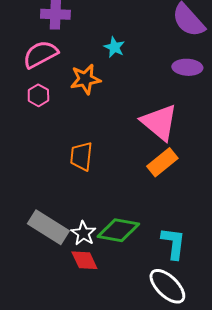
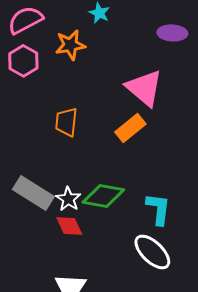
pink hexagon: (38, 95) -> (23, 61), size x1.4
orange rectangle: (162, 162) -> (130, 128), moved

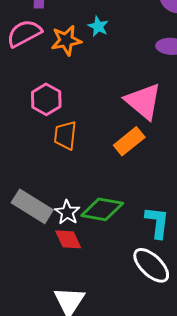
orange star: (70, 45) -> (66, 40), moved
pink hexagon: (23, 61) -> (46, 99), moved

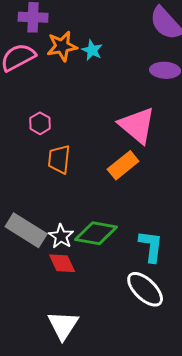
orange star: (66, 40) -> (62, 46), moved
pink hexagon: (46, 99) -> (40, 123), size x0.7

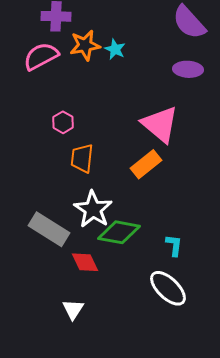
white star: (61, 236) -> (93, 209), moved, size x1.5
cyan L-shape: (151, 246) -> (174, 245), size x0.7
white triangle: (63, 325) -> (73, 309), moved, size x0.7

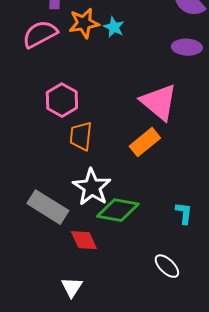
pink hexagon: (63, 122) -> (62, 100), size x1.5
cyan L-shape: (174, 245) -> (184, 213), moved
white ellipse: (168, 288) -> (167, 266), size x0.7

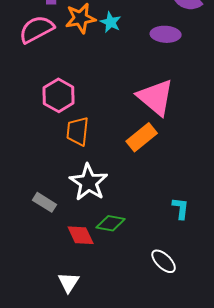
purple ellipse: (187, 47) -> (166, 34), moved
gray rectangle: (48, 207) -> (45, 202), size x0.6
green diamond: (118, 210) -> (111, 223), moved, size x0.7

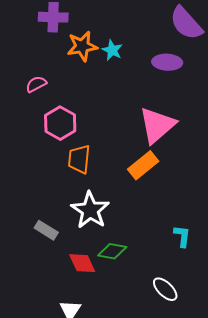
pink semicircle: (37, 29) -> (36, 84), moved, size x0.6
pink triangle: (156, 97) -> (157, 125), turned 39

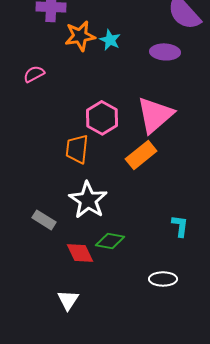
pink hexagon: (60, 123) -> (102, 118), moved
white ellipse: (165, 289) -> (163, 279), turned -44

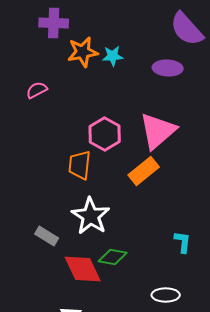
cyan star: (110, 40) -> (113, 56), turned -30
red diamond: (80, 253) -> (83, 269), size x1.4

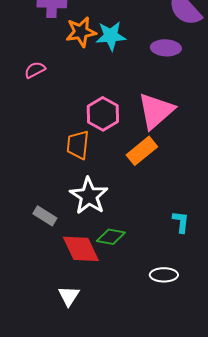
cyan star: (113, 56) -> (111, 36), size x1.4

